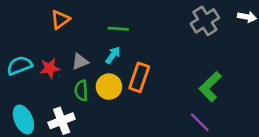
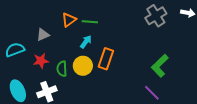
orange triangle: (60, 20) -> (69, 20), moved
gray triangle: (80, 62) -> (43, 35), moved
red star: (50, 68) -> (41, 61), moved

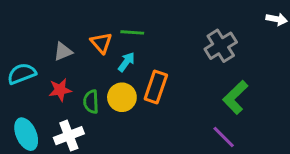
gray cross: (156, 16) -> (221, 46), moved
orange triangle: (69, 20) -> (101, 43), moved, turned -35

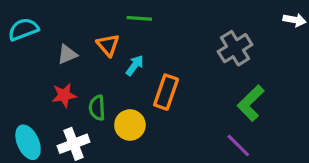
green line: (132, 32) -> (139, 18), moved
cyan semicircle: (22, 74) -> (23, 29), moved
yellow circle: (122, 97) -> (130, 125), moved

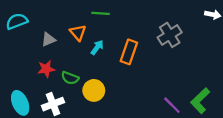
orange rectangle: (166, 92) -> (129, 52), moved
green L-shape: (251, 103) -> (200, 101), moved
green semicircle: (97, 108) -> (70, 78), turned -66

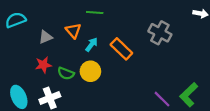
gray cross: (170, 35) -> (160, 33), turned -30
orange rectangle: (129, 52) -> (121, 49), turned -65
yellow circle: (94, 90) -> (90, 71), moved

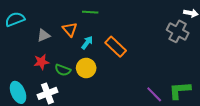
gray cross: (160, 33) -> (178, 31), moved
green L-shape: (189, 95) -> (180, 90), turned 40

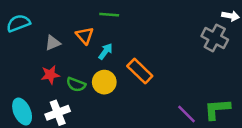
orange rectangle: (116, 47) -> (140, 71), moved

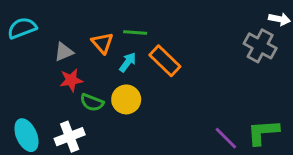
green line: (109, 15) -> (135, 32), moved
orange rectangle: (140, 71) -> (165, 61), moved
red star: (50, 75) -> (71, 80), moved

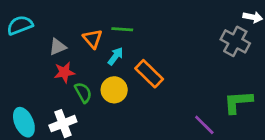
orange rectangle: (165, 61) -> (149, 74), moved
green semicircle: (92, 102) -> (83, 93), turned -140
green L-shape: (263, 132) -> (238, 102), moved

